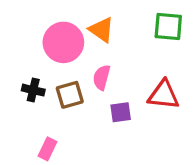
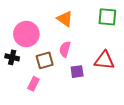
pink circle: (63, 42) -> (26, 34), moved
black cross: (33, 90) -> (12, 57), moved
pink rectangle: (47, 149) -> (33, 84), moved

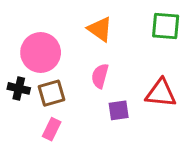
brown square: (45, 60) -> (52, 93), moved

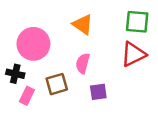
brown square: (52, 93) -> (57, 84), moved
red triangle: (161, 93) -> (133, 54), moved, turned -32
pink rectangle: (52, 129) -> (27, 96), moved

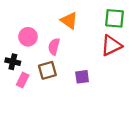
pink circle: (33, 44) -> (28, 37), size x0.7
pink semicircle: (83, 63) -> (54, 47), moved

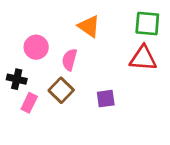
red triangle: (111, 45) -> (143, 58), turned 30
brown square: (47, 70) -> (61, 90), turned -30

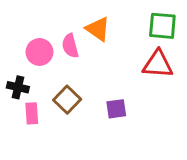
pink semicircle: (70, 60) -> (70, 46), moved, turned -30
pink rectangle: (29, 103) -> (32, 113), turned -30

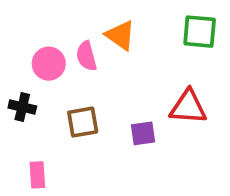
red triangle: (158, 64) -> (188, 107), moved
brown square: (67, 100) -> (83, 122), turned 36
pink rectangle: (32, 113) -> (37, 175), moved

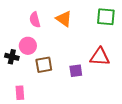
pink semicircle: (86, 56) -> (35, 20), moved
pink circle: (49, 64) -> (28, 46), moved

